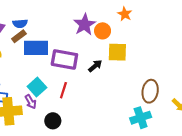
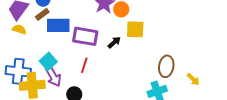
cyan square: (37, 87) -> (48, 61), moved
purple arrow: (31, 102) -> (53, 76), size x1.5

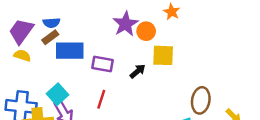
purple rectangle: (85, 36) -> (102, 64), size x0.7

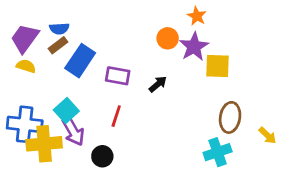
purple star: (125, 24) -> (194, 47), moved
blue rectangle: (70, 51) -> (80, 61), turned -56
yellow square: (163, 55) -> (218, 66), moved

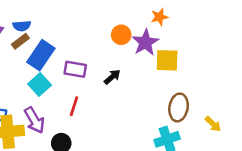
orange star: (197, 16) -> (159, 17), moved, turned 30
cyan square: (66, 110) -> (40, 85), moved

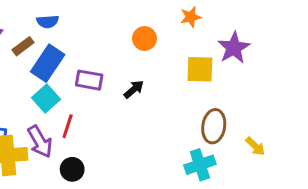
blue semicircle: (22, 26) -> (48, 22), moved
purple star: (145, 42) -> (234, 48), moved
red line: (74, 106) -> (68, 126), moved

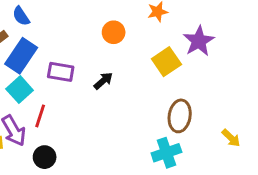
blue semicircle: (48, 22) -> (21, 16), turned 60
yellow square: (200, 69) -> (166, 62), turned -36
yellow arrow: (255, 146) -> (231, 138), moved

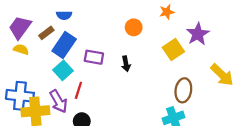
blue semicircle: (21, 16) -> (64, 15), turned -56
black arrow: (103, 81) -> (126, 64), turned 120
yellow arrow: (231, 138) -> (222, 75), moved, size x1.6

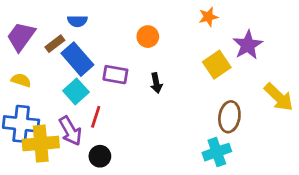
orange circle: (134, 27) -> (148, 37), moved
blue rectangle: (64, 45) -> (77, 59), turned -75
yellow semicircle: (21, 49) -> (21, 80), moved

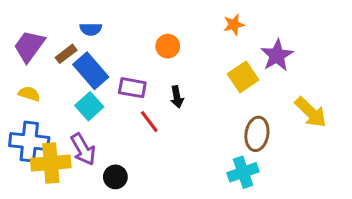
red line: (96, 117) -> (149, 122), moved, turned -55

